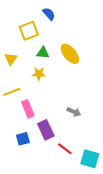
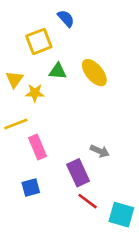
yellow star: (39, 74) -> (35, 93), moved
purple rectangle: (46, 130) -> (78, 173), moved

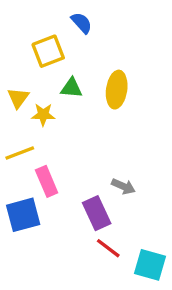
yellow ellipse: (94, 73) -> (117, 90), turned 48
blue square: (31, 188) -> (23, 215), moved, size x1.5

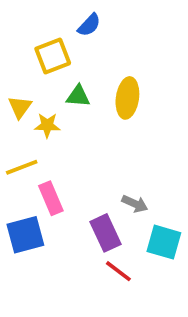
blue semicircle: (82, 23) -> (89, 25), turned 85
cyan square: (150, 265) -> (164, 242), moved

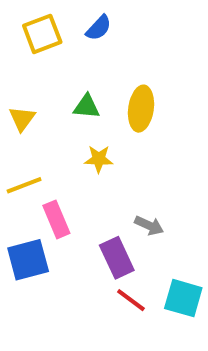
yellow square: (53, 56) -> (42, 34), moved
yellow star: (47, 125) -> (99, 159), moved
cyan square: (164, 242) -> (183, 298), moved

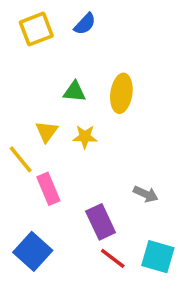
yellow triangle: (22, 119) -> (47, 132), moved
yellow line: (24, 185) -> (21, 159), turned 72
gray arrow: (149, 226) -> (146, 194), moved
blue square: (28, 260) -> (33, 251), moved, turned -33

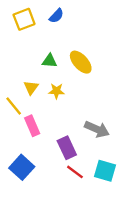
yellow ellipse: (121, 93) -> (81, 62), turned -50
gray arrow: (146, 194) -> (97, 129), size x1.5

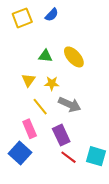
yellow line: (14, 106) -> (40, 107), moved
pink rectangle: (32, 126) -> (30, 129), moved
gray arrow: (97, 129) -> (70, 104), moved

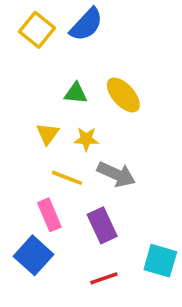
blue semicircle: (52, 15) -> (86, 24), size x1.5
yellow square: (22, 18) -> (37, 30), turned -30
yellow line: (40, 107) -> (67, 178), turned -30
red line: (69, 157) -> (104, 278), moved, turned -56

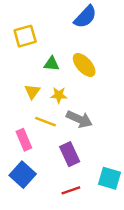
blue semicircle: (86, 24) -> (85, 17), moved
yellow square: (37, 30) -> (25, 36), moved, turned 35
pink rectangle: (49, 215) -> (24, 140), moved

